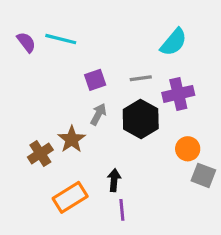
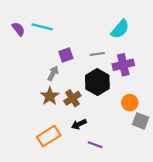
gray arrow: (98, 114) -> (53, 73), moved
brown cross: (40, 153) -> (72, 98), moved
black arrow: (114, 180) -> (79, 124), turned -120
purple line: (122, 210) -> (95, 145), moved, turned -64

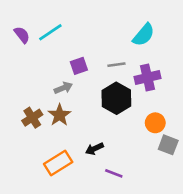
cyan line: (42, 27) -> (50, 32), turned -48
gray arrow: (53, 73) -> (63, 88), turned 40
brown cross: (72, 98) -> (32, 118), moved

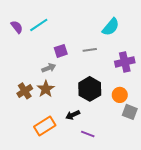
purple cross: (147, 78) -> (125, 62), moved
black hexagon: (116, 98) -> (90, 89), moved

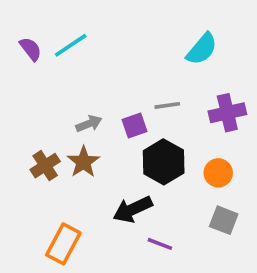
gray line: (90, 50) -> (167, 105), moved
purple square: (61, 51) -> (134, 125), moved
gray square: (130, 112) -> (224, 220), moved
black arrow: (73, 115) -> (133, 209), size x1.5
orange rectangle: (45, 126) -> (63, 244), moved, turned -30

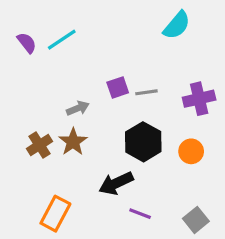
cyan semicircle: (202, 49) -> (177, 25), moved
purple square: (134, 125) -> (118, 87), moved
gray square: (224, 220) -> (196, 220), moved, turned 30

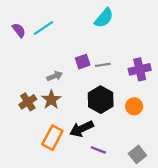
cyan semicircle: (177, 25) -> (104, 18), moved
orange rectangle: (55, 214) -> (52, 138), moved

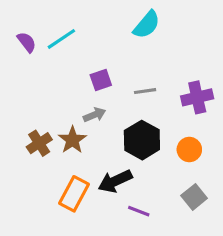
purple square: (83, 62) -> (101, 80), moved
gray arrow: (55, 76) -> (95, 115), moved
gray square: (137, 154) -> (194, 197), moved

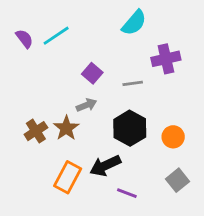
purple square: (101, 80) -> (92, 73), turned -30
purple cross: (197, 97) -> (166, 59), moved

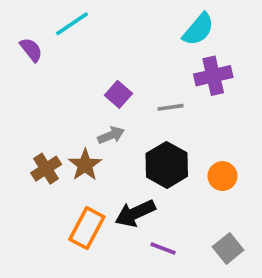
cyan semicircle: (134, 23) -> (198, 29), moved
cyan line: (56, 36) -> (72, 24), moved
gray square: (177, 180) -> (228, 248), moved

